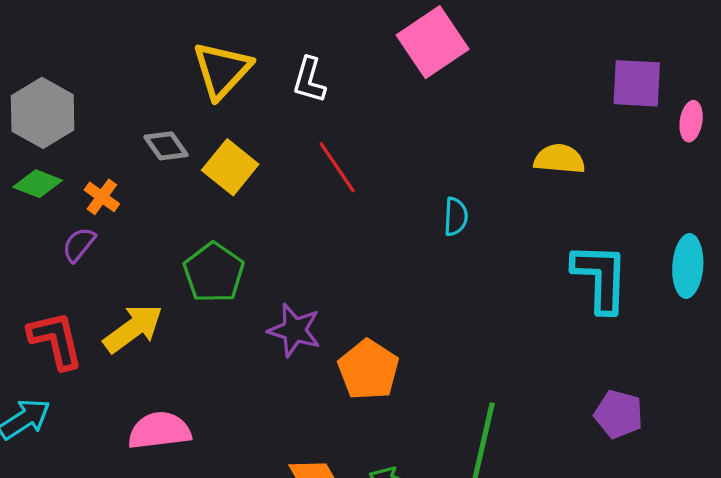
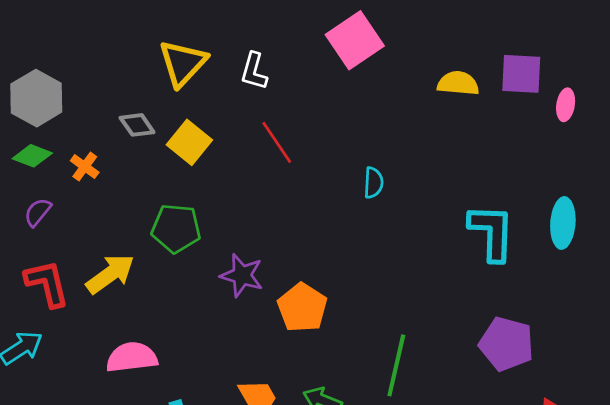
yellow semicircle: (559, 159) -> (458, 83), moved
purple semicircle: (79, 245) -> (38, 212), moved
green pentagon: (214, 273) -> (176, 228), turned -30
purple pentagon: (619, 414) -> (506, 344), size x1.4

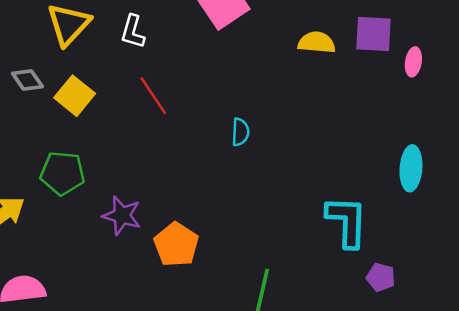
cyan L-shape: (492, 232) -> (347, 222), moved
purple pentagon: (506, 344) -> (381, 277), moved, size x0.6

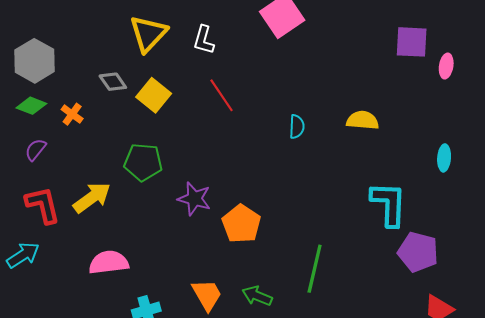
yellow semicircle: (317, 42) -> (363, 120), moved
cyan ellipse: (411, 168) -> (444, 158), size x0.7
purple pentagon: (381, 277) -> (418, 252), size x1.6

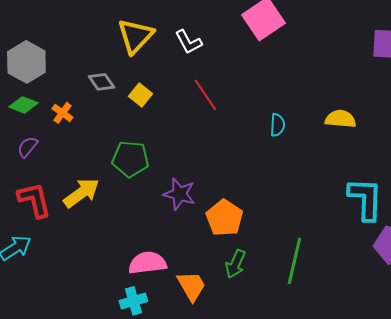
white L-shape: (204, 40) -> (188, 42), turned -44
yellow square: (154, 95) -> (140, 95), size x0.7
pink semicircle: (109, 262) -> (147, 263), moved
green arrow: (257, 296) -> (235, 264), moved, turned -88

